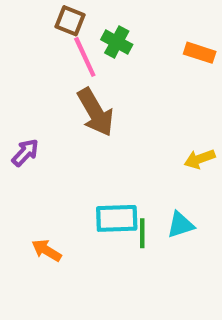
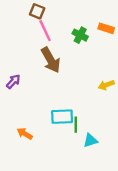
green cross: (117, 42) -> (80, 35), moved
cyan triangle: (180, 225) -> (90, 140), moved

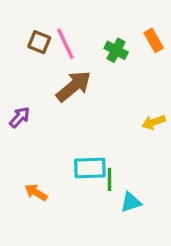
brown square: (37, 11) -> (39, 42), moved
orange rectangle: (106, 28) -> (154, 40), turned 42
brown arrow: (51, 60) -> (74, 86), turned -100

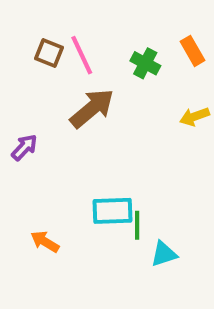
yellow arrow: (154, 122) -> (195, 117), moved

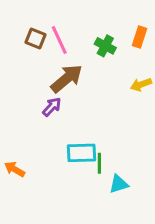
orange rectangle: (192, 51) -> (139, 37), turned 48
purple arrow: (24, 147) -> (52, 107), moved
orange arrow: (45, 242) -> (15, 169), moved

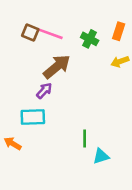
pink line: (59, 40) -> (50, 34), turned -45
yellow arrow: (141, 85) -> (120, 62), moved
cyan rectangle: (81, 153) -> (33, 117), moved

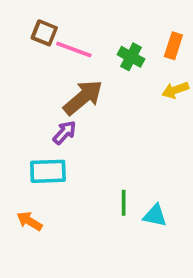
brown square: (30, 33) -> (44, 33), moved
orange arrow: (13, 144) -> (29, 221), moved
cyan triangle: (101, 156) -> (155, 216), moved, turned 30

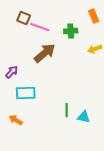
orange rectangle: (173, 46) -> (94, 16), moved, turned -40
green cross: (131, 57) -> (71, 31), turned -32
purple arrow: (65, 133) -> (12, 72), moved

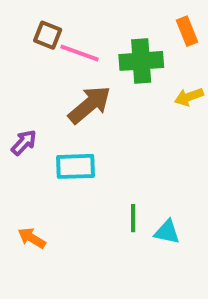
green cross: (71, 31) -> (141, 61), size x1.5
cyan rectangle: (26, 93) -> (76, 166), moved

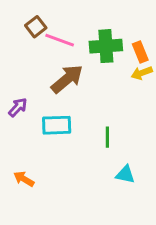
orange rectangle: (187, 31) -> (140, 52), moved
brown square: (48, 35) -> (36, 27), turned 30
green line: (133, 218) -> (107, 137), moved

